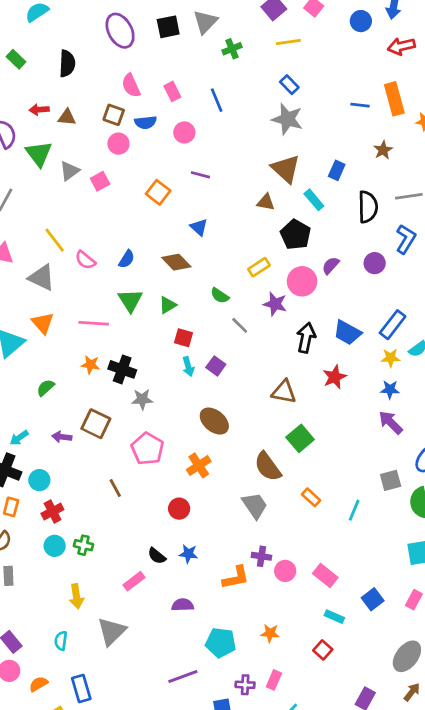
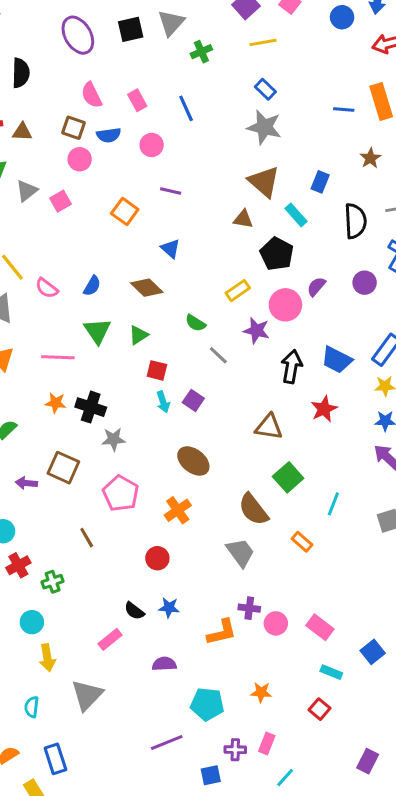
cyan line: (354, 510) -> (333, 504), moved
green cross: (84, 545) -> (53, 582), moved, turned -30
cyan circle: (55, 546) -> (32, 622), moved

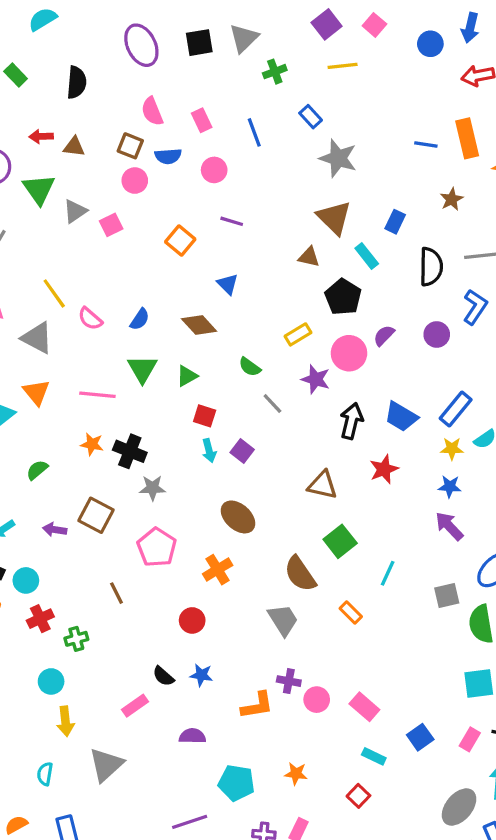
blue rectangle: (265, 89) -> (311, 117), moved

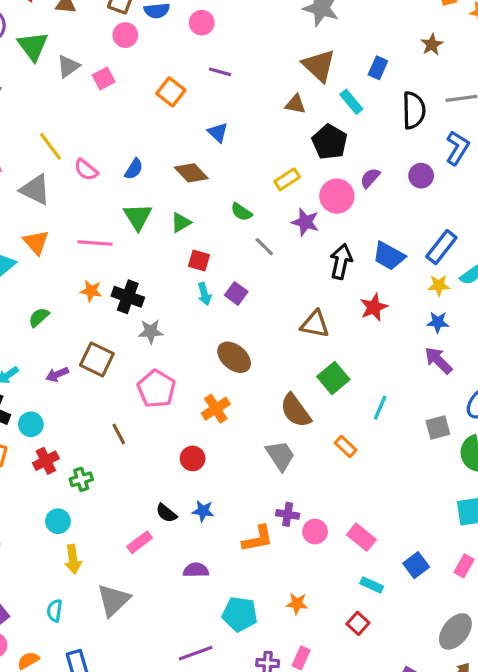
purple arrow: (55, 530) -> (57, 374), turned -30

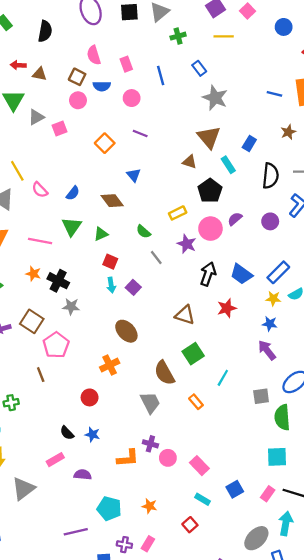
pink pentagon: (156, 389) -> (56, 345), moved
pink rectangle: (140, 542) -> (55, 460), moved

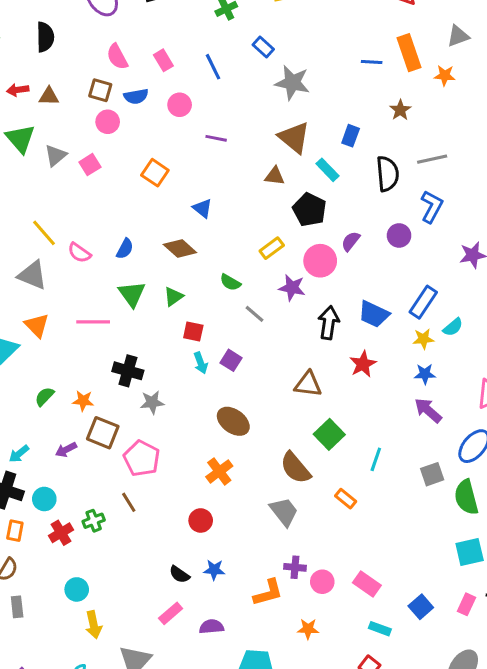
purple line: (140, 133) -> (216, 138), moved
orange star: (33, 274) -> (83, 401), moved
green cross: (11, 403) -> (94, 521), moved
orange star: (150, 506) -> (308, 629), moved

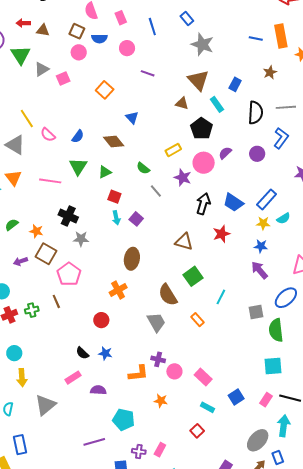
brown ellipse: (233, 421) -> (132, 259), turned 55

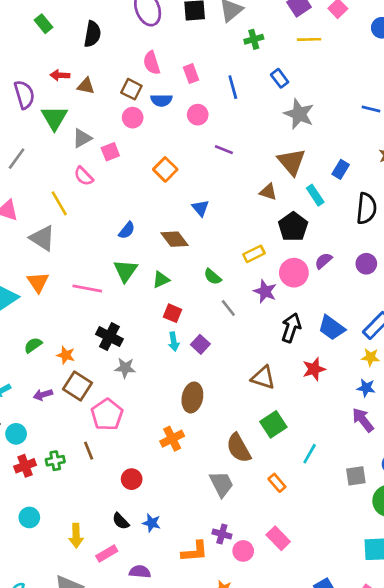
pink semicircle: (48, 135) -> (84, 176), moved
red circle: (101, 320) -> (132, 479), moved
pink rectangle: (203, 377) -> (278, 538), moved
yellow arrow: (22, 378) -> (76, 536), moved

